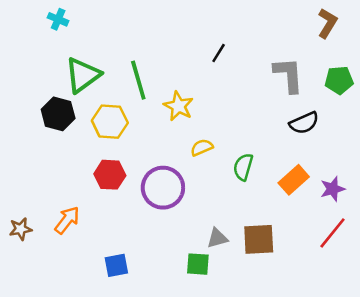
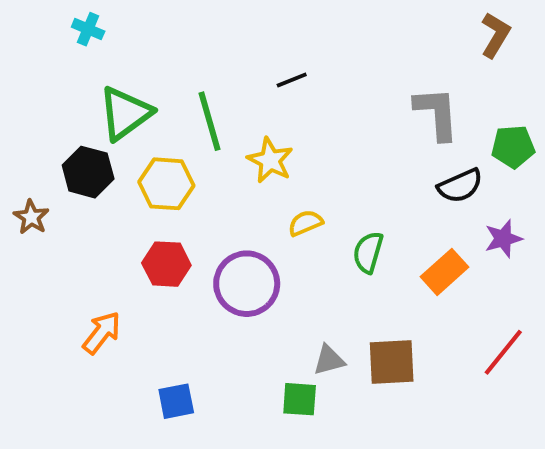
black line: (219, 53) -> (292, 80), moved, turned 36
green pentagon: (339, 80) -> (513, 147), moved
purple star: (333, 189) -> (503, 239), moved
brown star: (21, 229) -> (31, 217), moved, turned -30

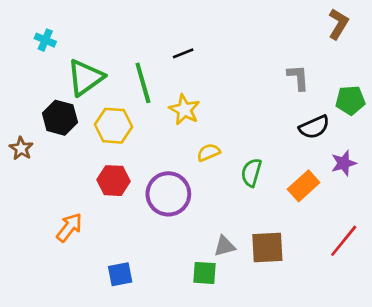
cyan cross: (88, 29) -> (45, 40), moved
black line: (292, 80) -> (183, 53), moved
gray L-shape: (437, 113) -> (298, 78), size x0.7

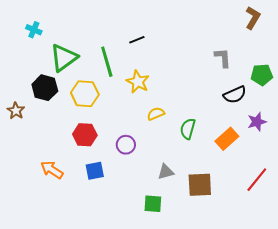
purple circle: (168, 194) -> (126, 145), size x0.6
orange arrow: (69, 227) -> (52, 170), turned -95
gray triangle: (225, 246) -> (166, 172), moved
blue square: (120, 274) -> (95, 171), moved

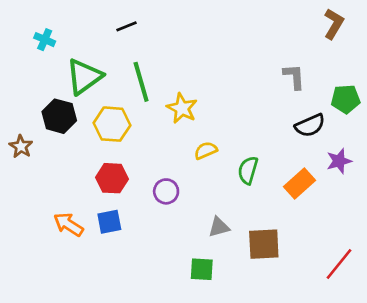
black line: (137, 40) -> (127, 26), moved
blue square: (95, 171) -> (109, 222), moved
red line: (257, 180) -> (339, 264), moved

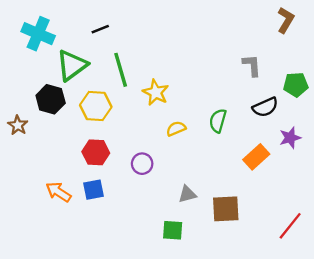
black line: (127, 26) -> (100, 29), moved
cyan cross: (45, 40) -> (38, 34), size x1.8
green semicircle: (248, 170) -> (218, 121), moved

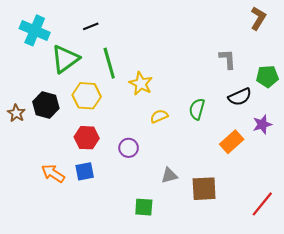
black hexagon: (51, 99) -> (46, 105), moved
green square: (173, 230) -> (144, 207), moved

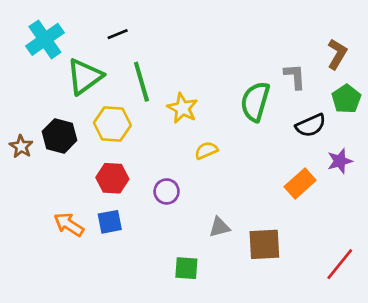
brown L-shape: (258, 18) -> (337, 54), moved
cyan cross: (35, 30) -> (45, 39), turned 32
green pentagon: (267, 76) -> (346, 99), turned -30
green semicircle: (197, 109) -> (255, 102), moved, size x1.4

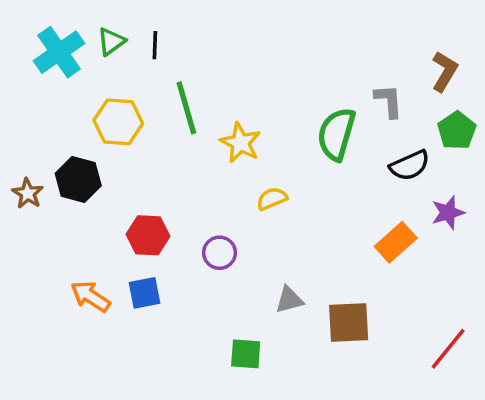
black line: (118, 34) -> (155, 45), turned -66
green triangle: (85, 76) -> (111, 42), moved, size x0.6
yellow hexagon: (112, 124) -> (118, 122), moved

